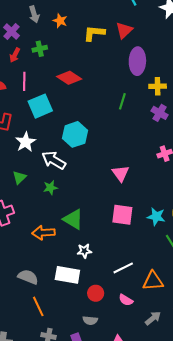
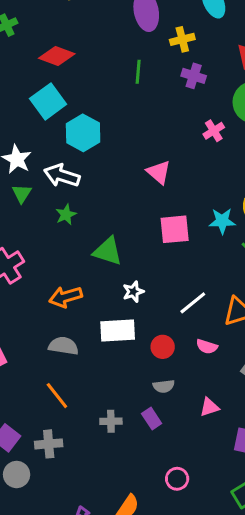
cyan square: (40, 106) -> (48, 101), moved
green triangle: (19, 178) -> (22, 194), moved
orange arrow: (43, 233) -> (66, 297), moved
orange line: (38, 306) -> (57, 396), moved

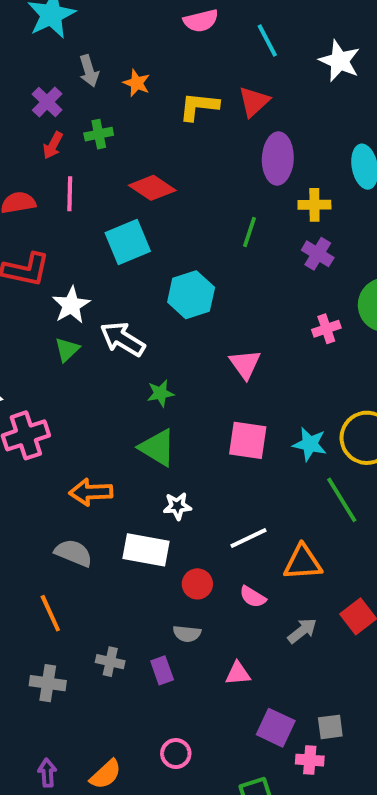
cyan hexagon: (83, 133) -> (191, 295), moved
green star: (66, 215) -> (160, 393), moved
gray cross: (49, 444) -> (48, 683), moved

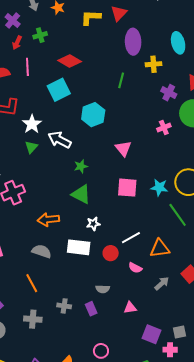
purple cross: (318, 254) -> (169, 93), moved
red circle: (197, 584) -> (111, 253), moved

